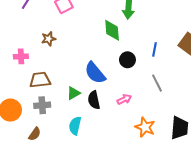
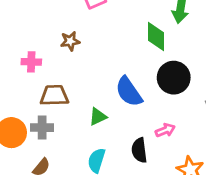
black circle: (127, 60) -> (174, 78), size x1.5
black semicircle: (94, 100) -> (139, 150), moved
gray cross: (42, 105) -> (42, 128), moved

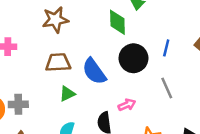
brown star: (70, 41) -> (55, 20), moved, size x1.5
brown trapezoid: (54, 95) -> (58, 62), moved

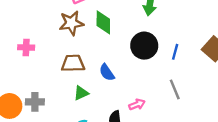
green diamond: (117, 22) -> (103, 22), moved
black circle: (133, 58) -> (144, 46), moved
blue semicircle: (94, 71) -> (107, 72), size x0.7

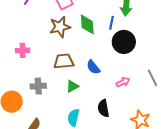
blue line: (175, 52) -> (112, 23), moved
gray cross: (35, 102) -> (38, 86), moved
pink arrow: (137, 104) -> (123, 82), moved

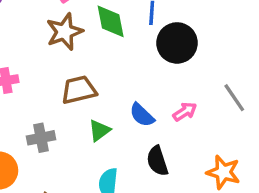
blue semicircle: (93, 67) -> (142, 115), moved

